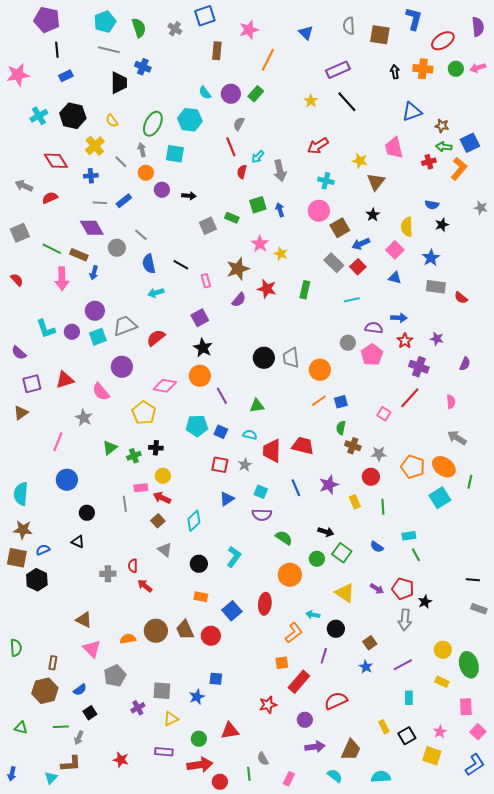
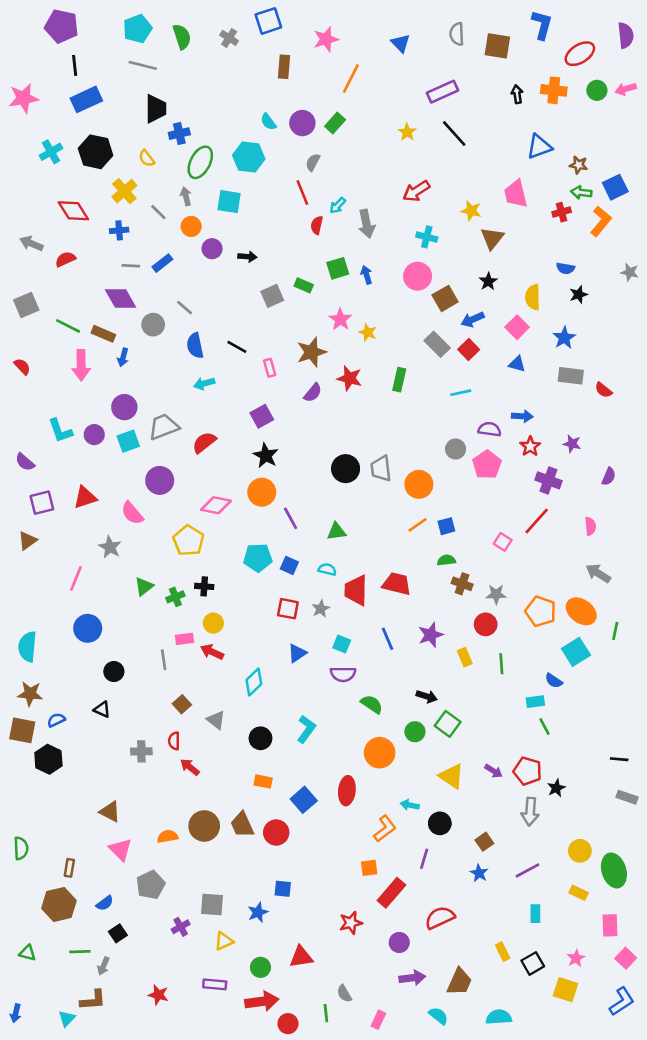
blue cross: (143, 67) -> (179, 134), moved, turned -35
blue rectangle: (66, 76) -> (86, 99), size x1.6
green semicircle: (341, 428) -> (446, 560), turned 72
brown square: (158, 521) -> (182, 704), moved
blue semicircle: (377, 547) -> (554, 681), moved

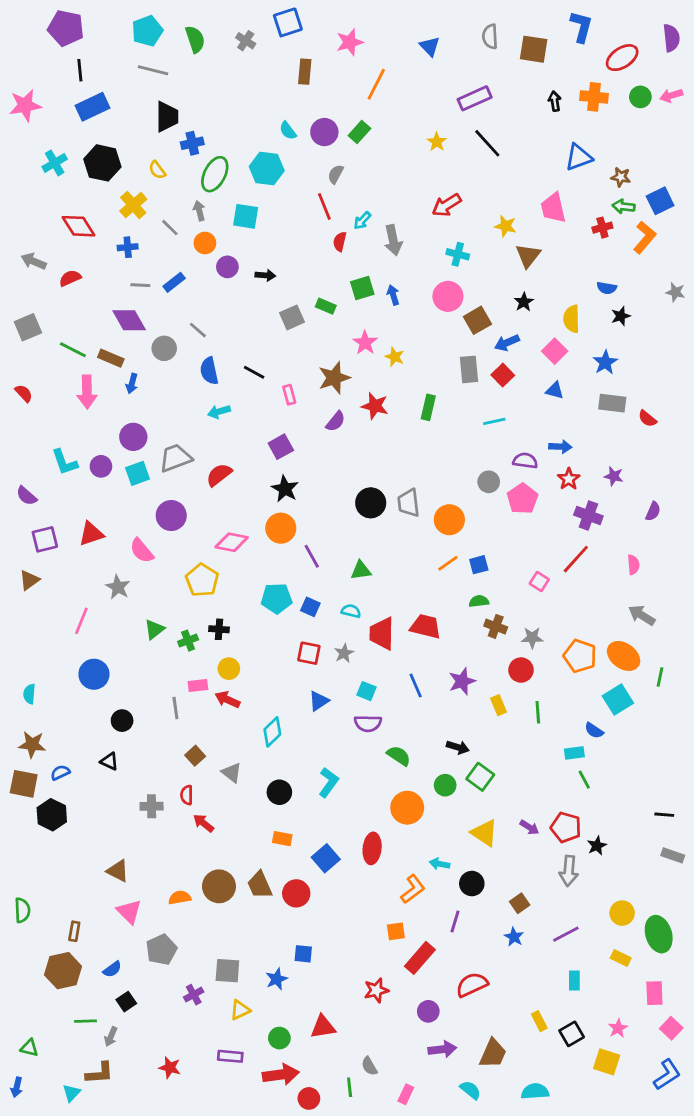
gray rectangle: (437, 344) -> (469, 369), turned 40
cyan semicircle: (27, 647) -> (29, 694), size x0.6
green triangle: (27, 953) -> (29, 1048), moved

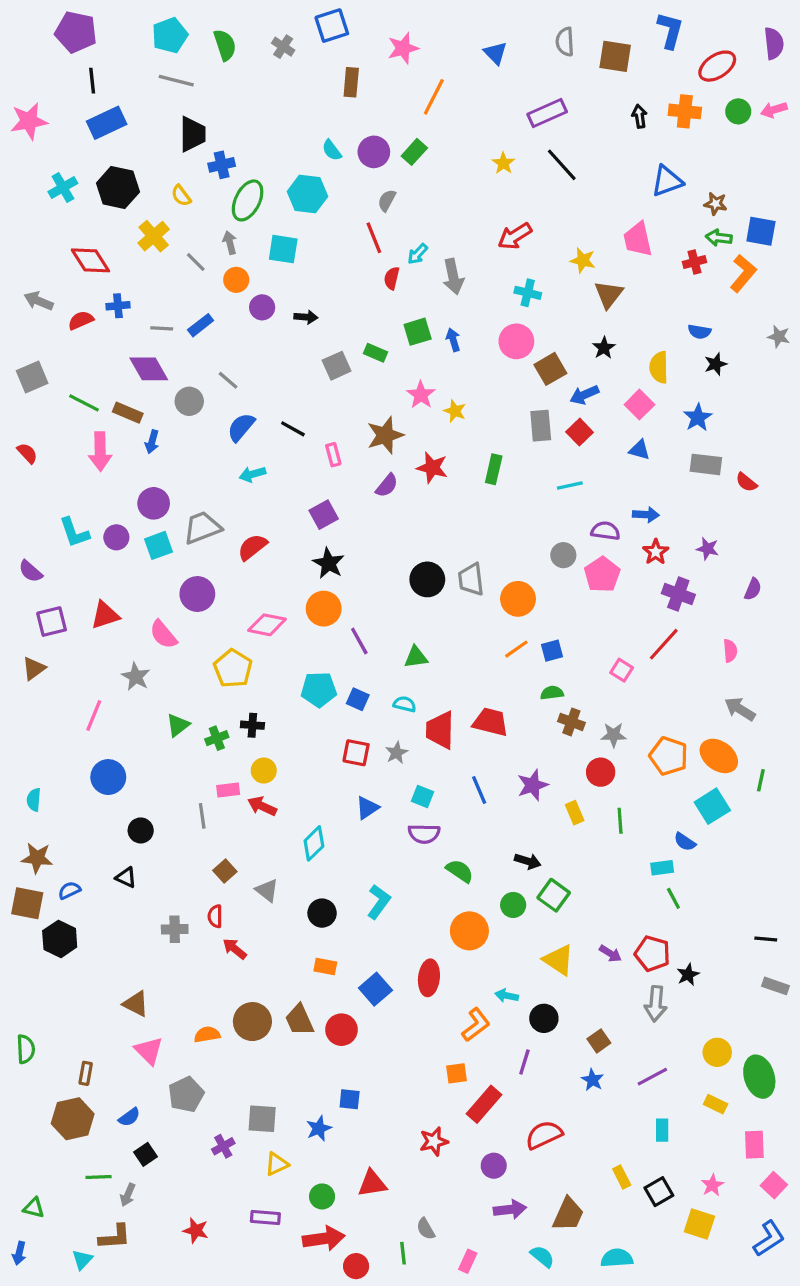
blue square: (660, 201) -> (761, 231), turned 36
blue cross: (128, 247) -> (118, 306), moved
blue semicircle: (209, 371) -> (241, 427), turned 52

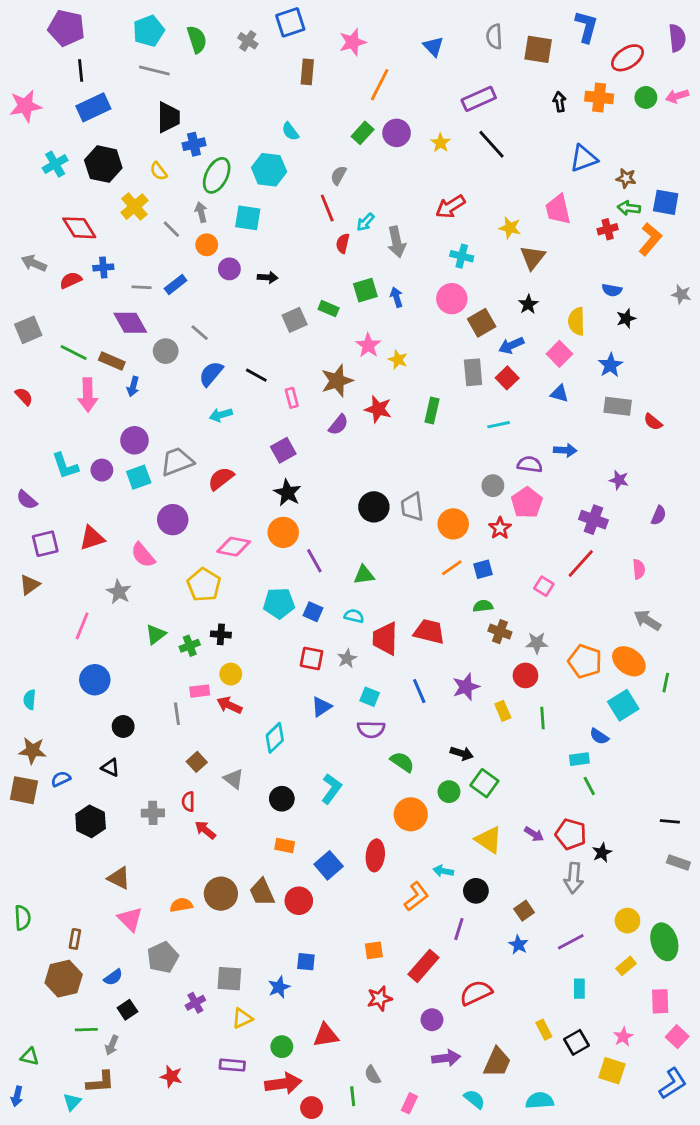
purple circle: (374, 152) -> (397, 133), moved
red star: (656, 552) -> (500, 528), moved
black hexagon: (60, 939) -> (91, 821), moved
orange square: (456, 1073) -> (374, 950), moved
yellow rectangle: (716, 1104) -> (626, 966), turned -66

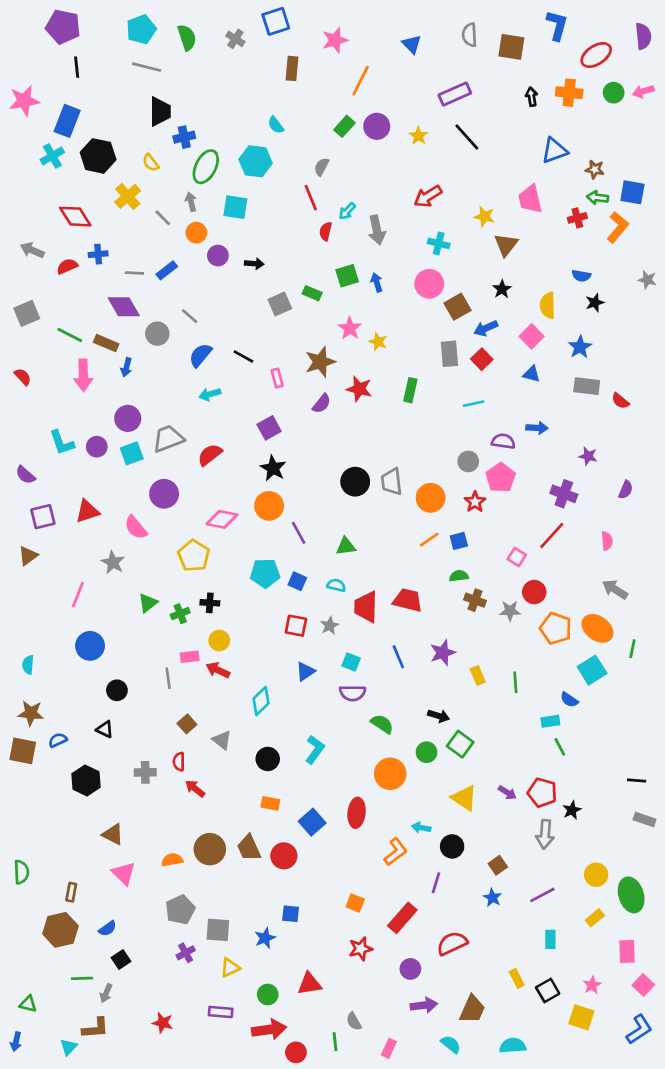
blue rectangle: (93, 107) -> (67, 121), moved, turned -44
red circle: (525, 675) -> (534, 592), moved
orange square: (374, 950) -> (355, 903), turned 30
gray pentagon: (163, 957) -> (180, 910), moved

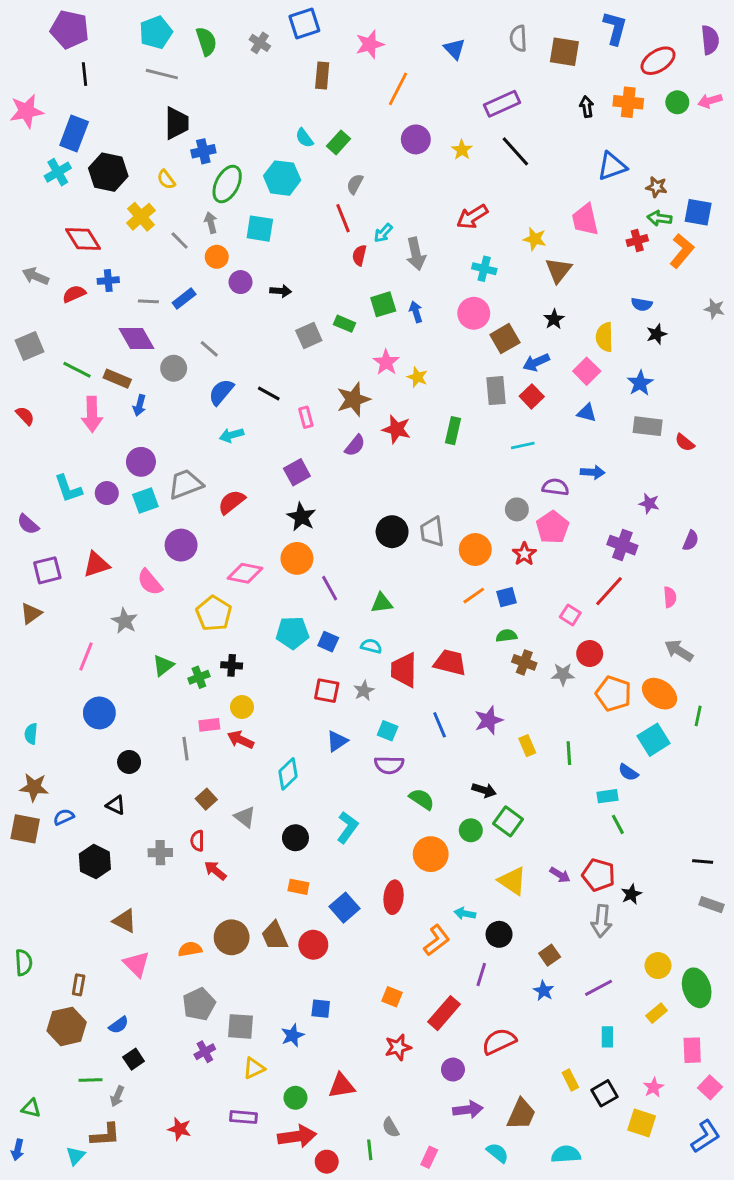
green rectangle: (344, 126) -> (339, 142), moved

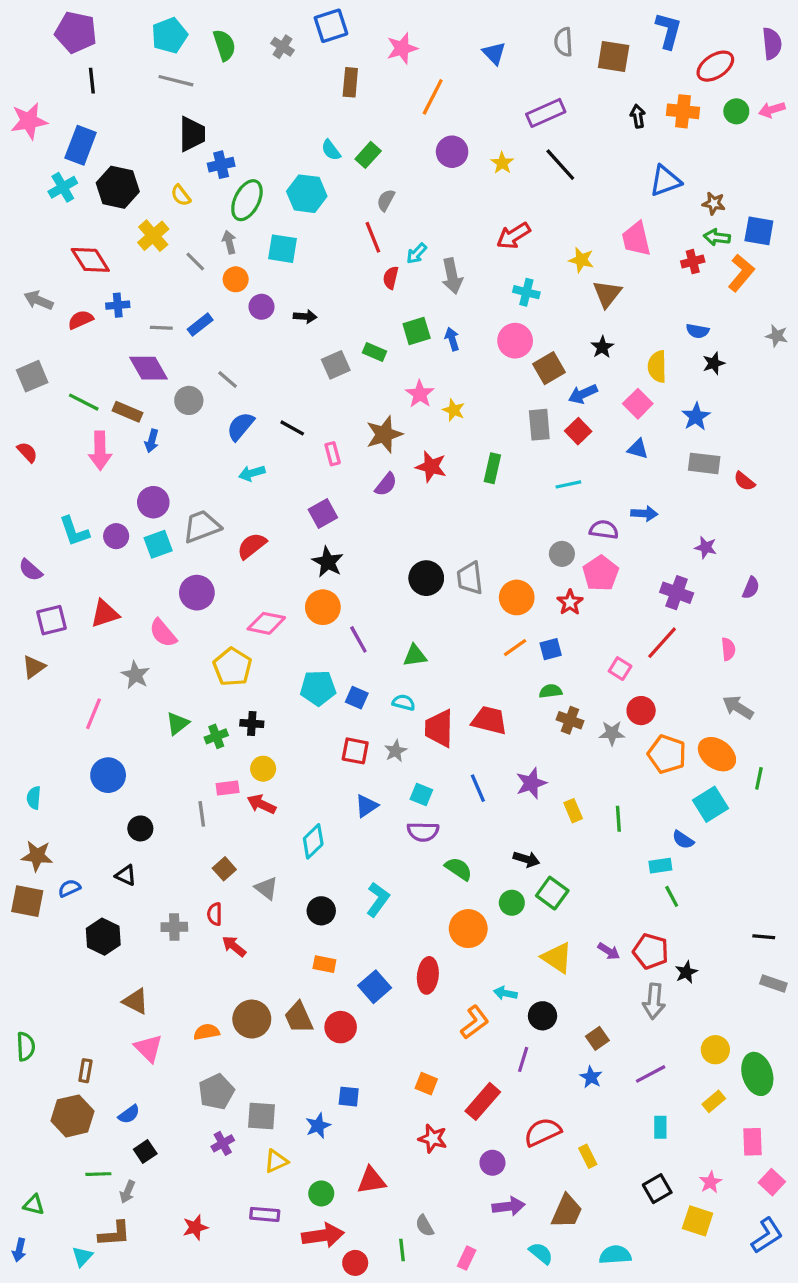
red star: (398, 1047) -> (433, 1139), turned 30
yellow rectangle: (570, 1080) -> (588, 1156), moved
red star: (180, 1129) -> (195, 1227), turned -30

